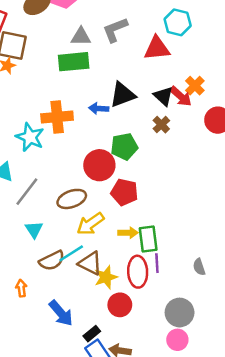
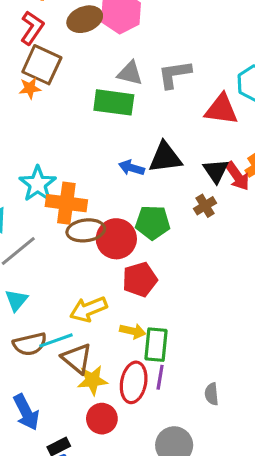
orange cross: (57, 117) -> (66, 203), moved
red pentagon: (124, 192) -> (140, 280), turned 30
brown ellipse: (72, 199) -> (86, 230), moved

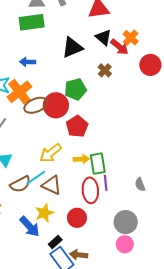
blue arrow: (132, 168) -> (28, 62), moved
black triangle: (216, 171) -> (103, 37), moved
orange cross: (66, 203) -> (19, 92), turned -30
yellow star: (92, 380) -> (44, 213), moved

